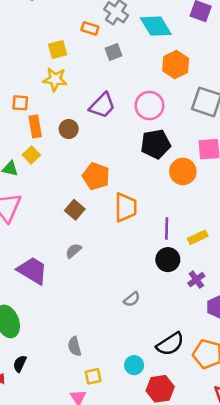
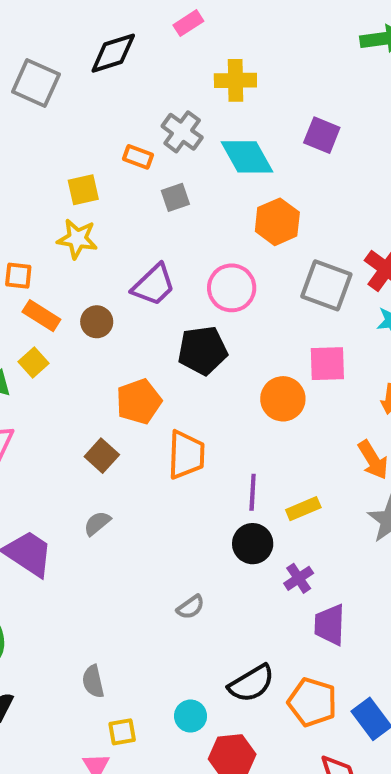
orange rectangle: (35, 126) -> (41, 316), turned -50
black pentagon: (156, 144) -> (202, 351), moved
orange pentagon: (96, 176) -> (139, 402), turned 30

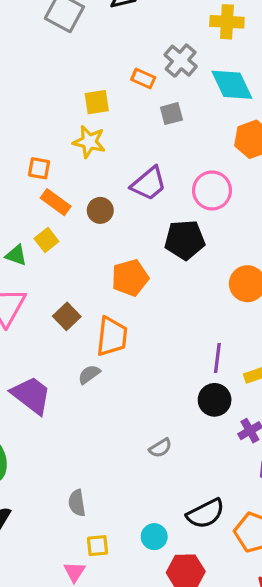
orange trapezoid: (186, 455) -> (112, 336), moved
brown square: (102, 456) -> (67, 316), moved

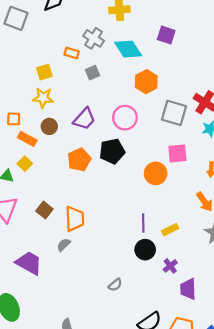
brown circle: (100, 210) -> (49, 126), moved
orange pentagon: (130, 278) -> (79, 160), moved

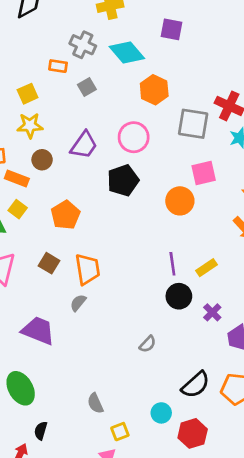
orange pentagon: (79, 160) -> (66, 215), moved

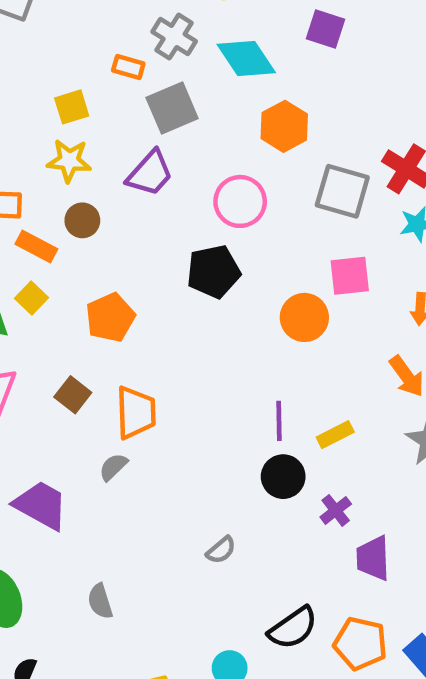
gray square: (87, 87) -> (172, 108), size x1.6
purple trapezoid: (84, 145) -> (150, 173), moved
gray semicircle: (95, 403) -> (100, 601), moved

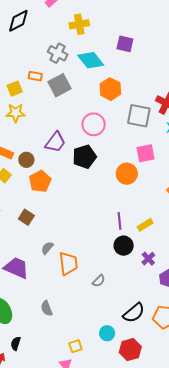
orange rectangle: (128, 67) -> (35, 76), moved
purple trapezoid: (150, 173) -> (55, 142), moved
brown circle: (82, 220) -> (26, 160), moved
orange trapezoid: (136, 413) -> (68, 263), moved

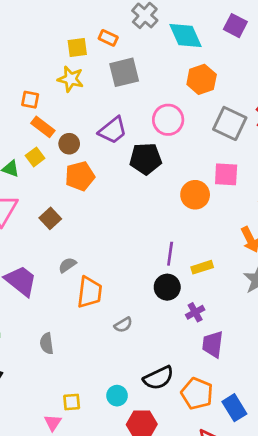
gray square: (60, 85) -> (124, 72), moved

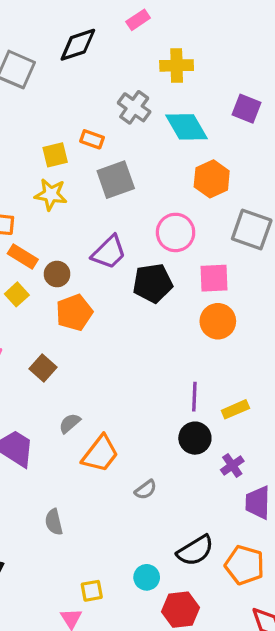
pink square: (226, 174) -> (214, 278), moved
orange trapezoid: (90, 292) -> (100, 454), turned 36

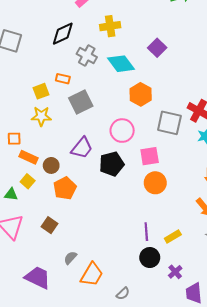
black diamond: (78, 45) -> (63, 34), moved
purple square: (247, 109) -> (157, 48), turned 30

